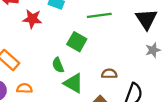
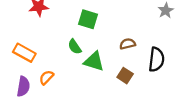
orange semicircle: (24, 88) -> (46, 77), turned -35

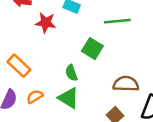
brown semicircle: (128, 44) -> (126, 84), size x1.5
green triangle: (94, 61) -> (69, 98), moved

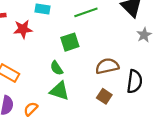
green square: (92, 49) -> (70, 42), turned -36
orange semicircle: (35, 97) -> (31, 109), moved

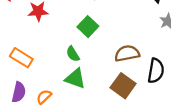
green square: (70, 42) -> (88, 27), turned -30
brown square: (104, 96) -> (123, 86), size x1.5

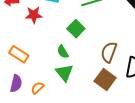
brown semicircle: (127, 53) -> (109, 52), turned -60
green triangle: (75, 78) -> (64, 73), turned 30

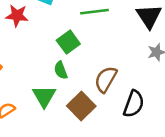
green semicircle: (63, 52) -> (61, 70), moved
brown square: (105, 80) -> (81, 106), moved

